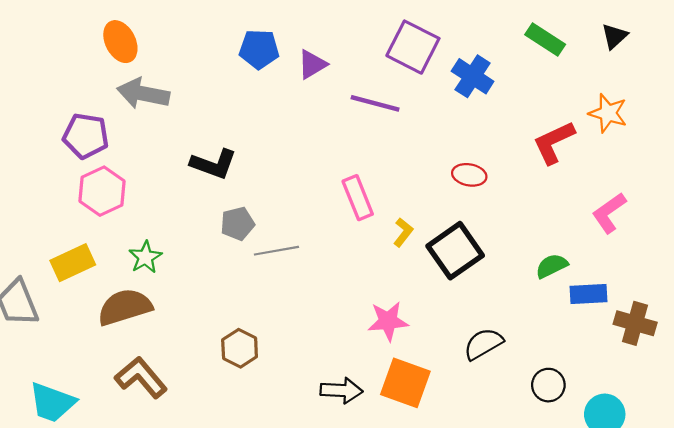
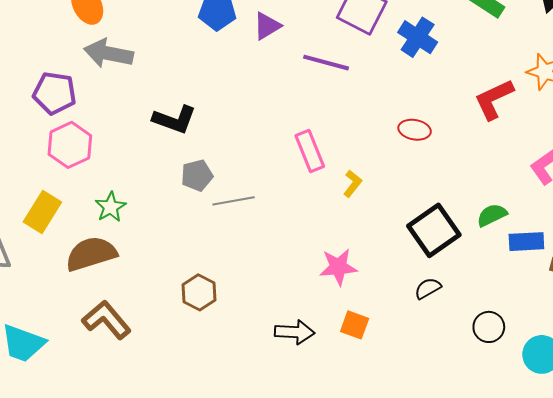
black square: (455, 251) -> (434, 230), moved
yellow rectangle: (73, 263) -> (42, 212), turned -33
black semicircle: (483, 344) -> (428, 288), size x0.7
orange square: (405, 383) -> (355, 325), size x0.6

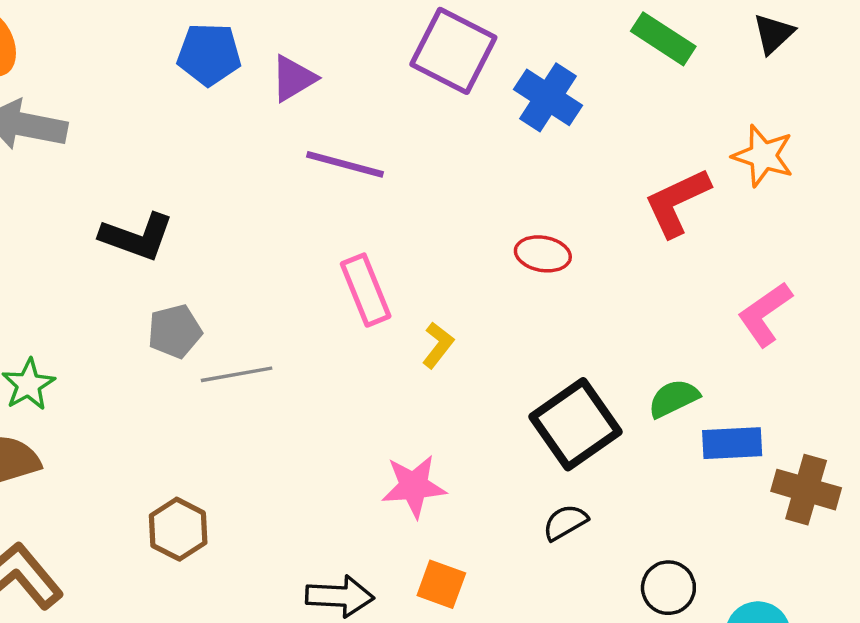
purple line: (326, 63) -> (345, 164), moved

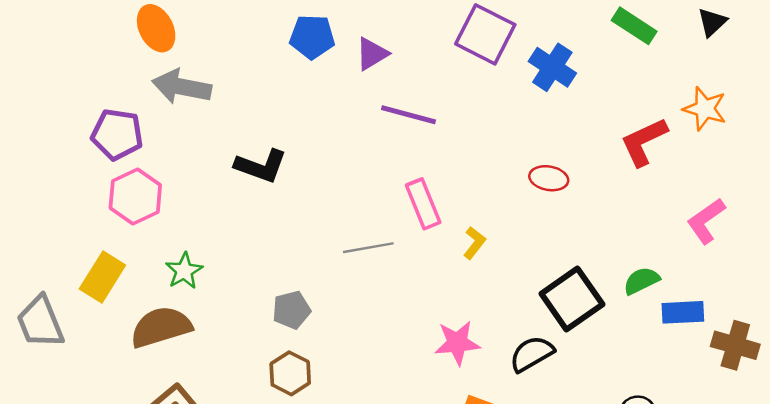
gray pentagon: (175, 331) -> (291, 310), moved
gray line: (237, 374) -> (368, 248), moved
black semicircle: (565, 522) -> (532, 354), moved, size x1.4

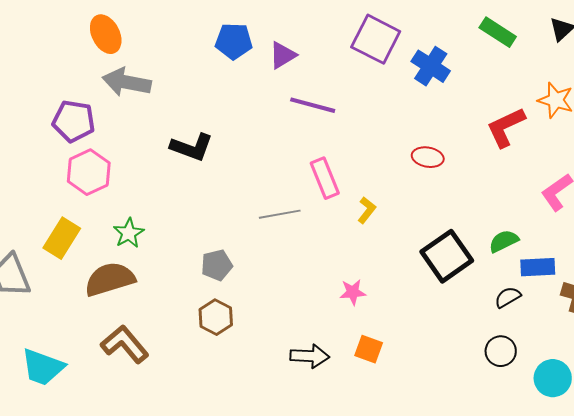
pink star: (457, 343) -> (353, 292), size x0.7
black semicircle: (532, 354) -> (508, 297), moved, size x0.7

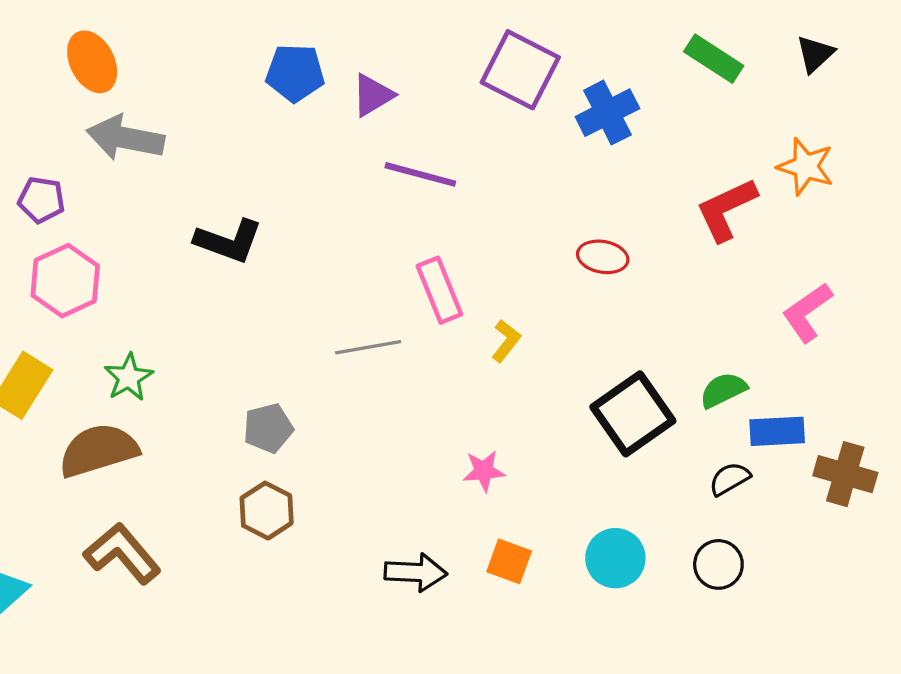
blue cross: (431, 66) -> (607, 113), turned 30
purple pentagon: (74, 121) -> (41, 200), size x0.7
cyan circle: (553, 378) -> (615, 558), moved

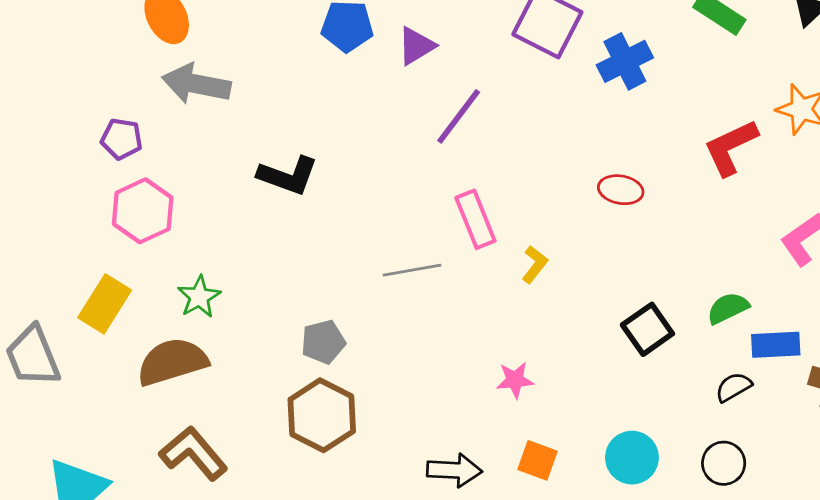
purple line: (420, 174) -> (459, 116), turned -68
black square: (633, 414) -> (647, 329), size x0.7
brown hexagon: (267, 511) -> (322, 415), size x1.4

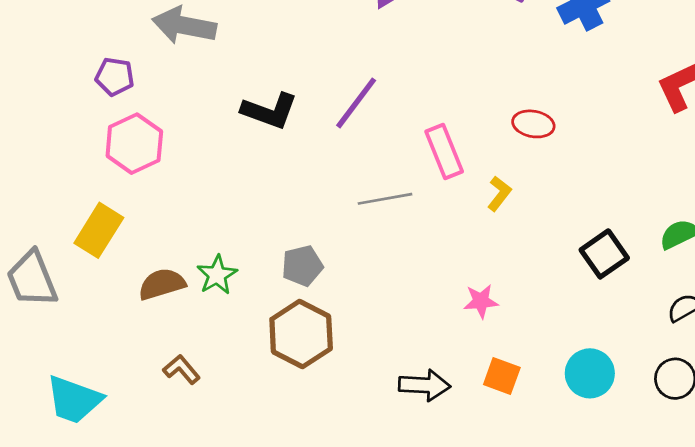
purple line: (459, 116) -> (356, 103), moved
red ellipse: (621, 190) -> (533, 124), moved
green star: (199, 297) -> (217, 275), moved
brown semicircle: (172, 362) -> (162, 284), size x0.7
brown L-shape: (193, 453) -> (182, 369), size x0.6

